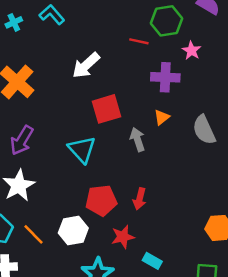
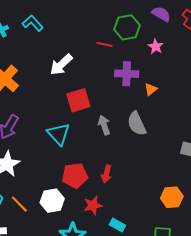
pink star: (191, 51) -> (156, 47), moved
orange triangle: (162, 117) -> (151, 89), moved
gray semicircle: (204, 130) -> (137, 124), moved

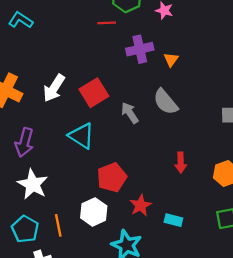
white arrow: (61, 65) -> (54, 88), moved
red arrow: (106, 174) -> (181, 163), moved
orange line: (19, 204) -> (58, 225), turned 48

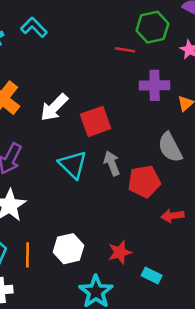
gray arrow: (130, 113) -> (112, 163), moved
red arrow: (181, 163) -> (172, 216), turned 72
red pentagon: (112, 177) -> (144, 181), moved

